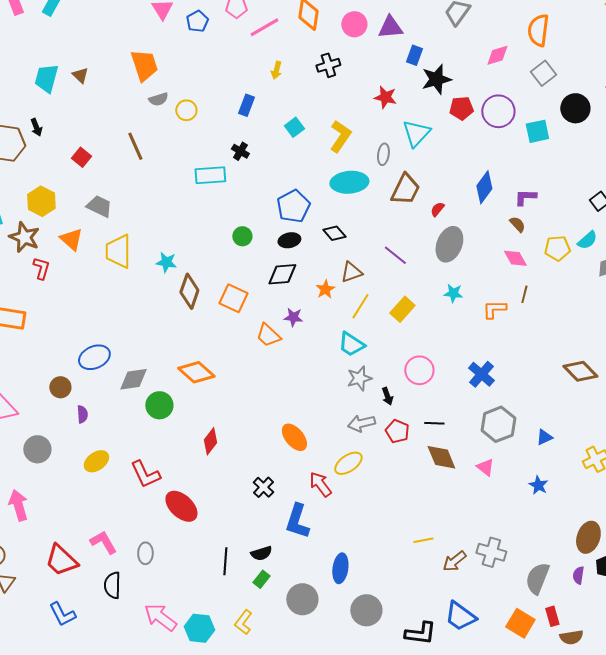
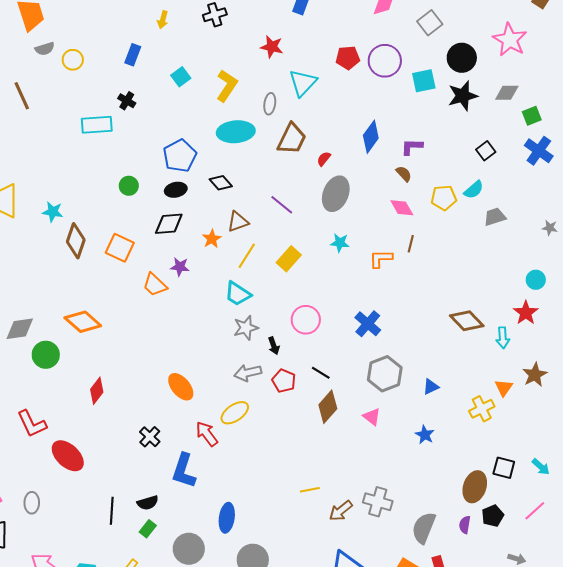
black star: (436, 79) -> (463, 96), moved
black line: (434, 423) -> (321, 373), turned 30
brown diamond: (441, 457) -> (328, 407), turned 64

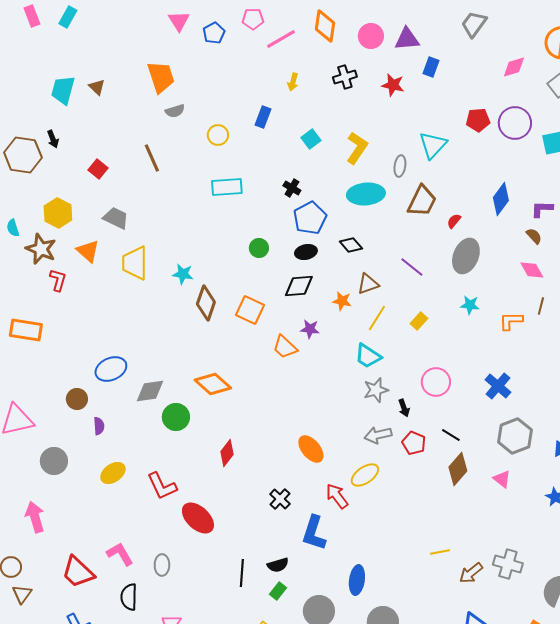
red star: (272, 47) -> (393, 85), moved
yellow circle: (73, 60) -> (218, 135), moved
black cross: (127, 101) -> (292, 188), moved
orange star: (212, 239) -> (342, 301), turned -30
yellow rectangle: (289, 259) -> (419, 321), size x0.7

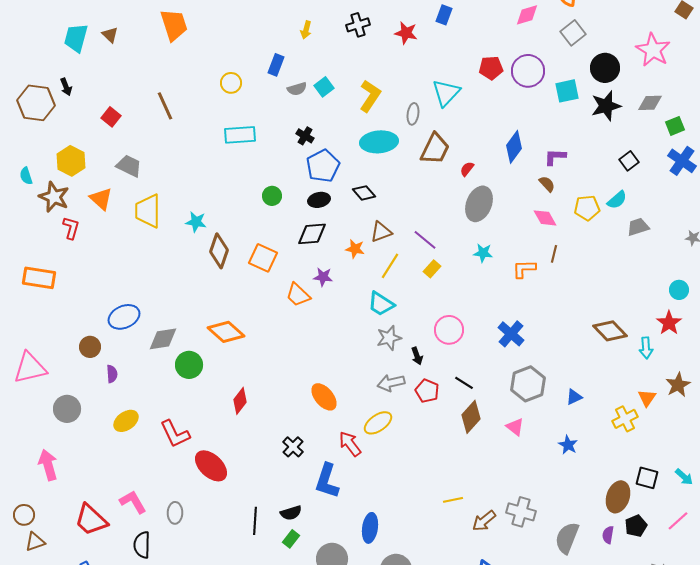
gray semicircle: (175, 111) -> (297, 89), moved
purple line: (412, 267) -> (425, 240), moved
brown triangle: (22, 594) -> (35, 542), turned 35

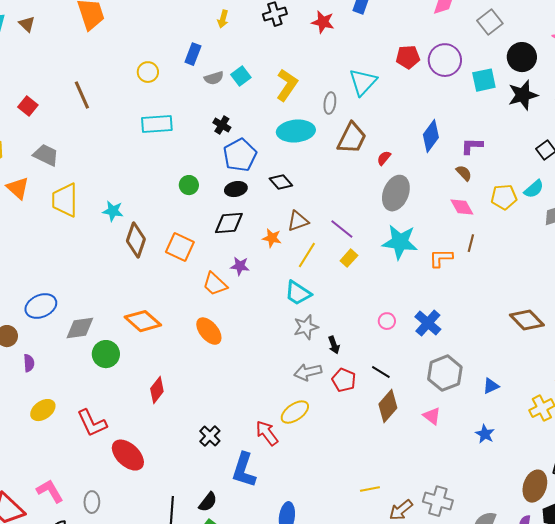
cyan star: (483, 253) -> (400, 242), size x1.8
pink circle: (449, 330) -> (387, 321), moved, size x0.6
orange ellipse: (324, 397) -> (209, 331), moved
black semicircle: (291, 513) -> (208, 502), turned -35

